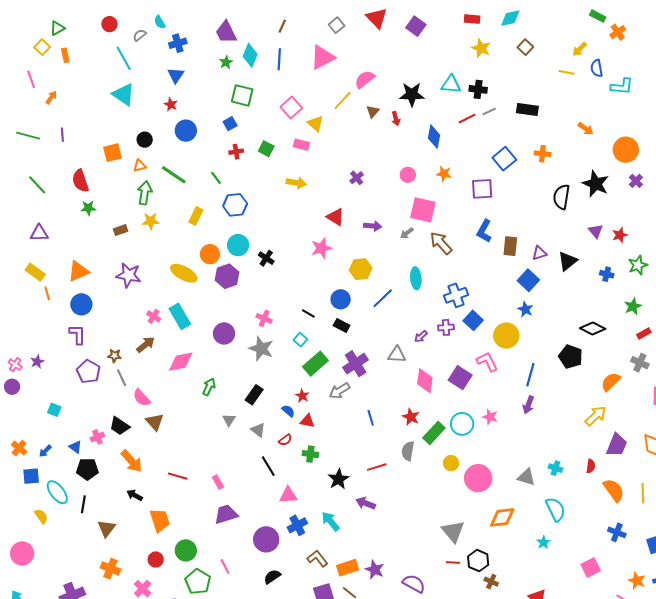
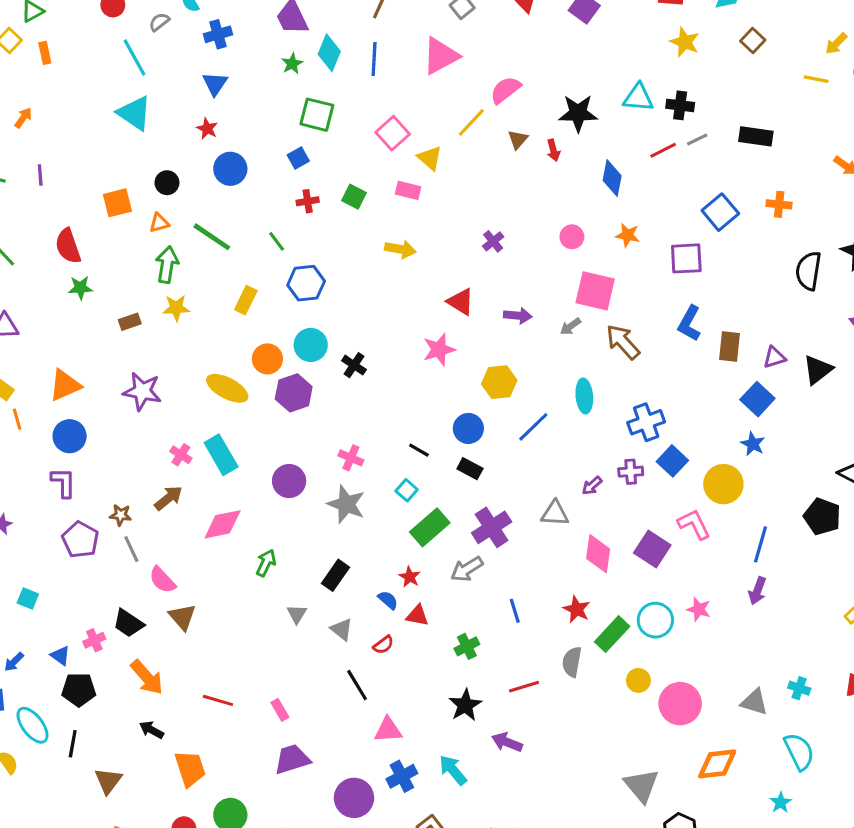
green cross: (310, 454) -> (467, 646), moved, turned -35

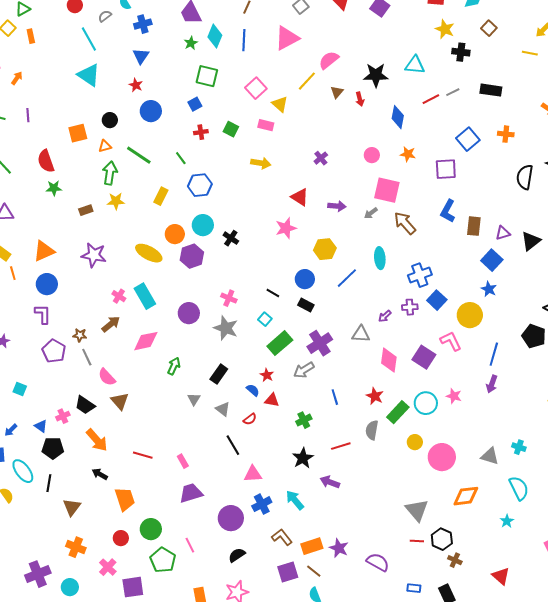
black cross: (680, 105) -> (461, 52), moved

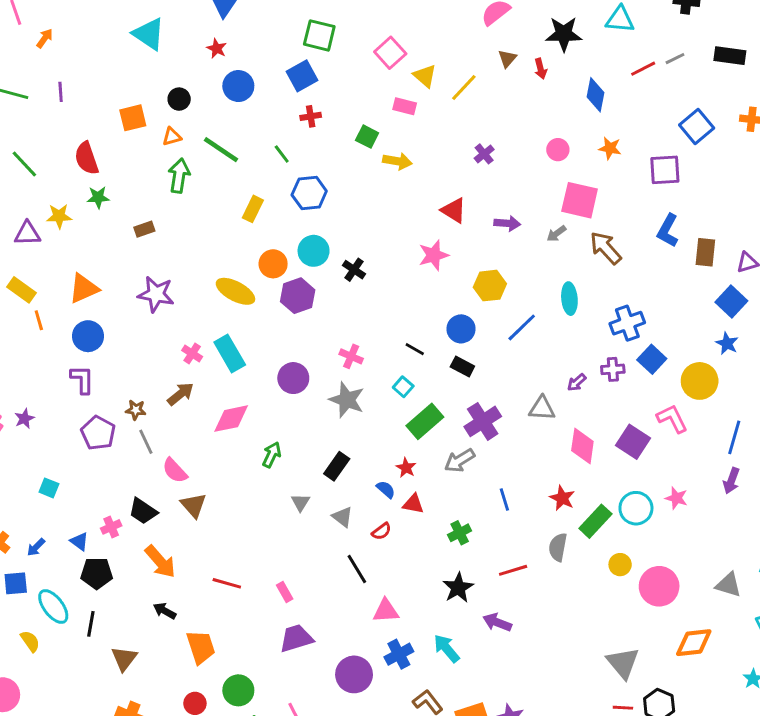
yellow line: (307, 81) -> (464, 87), moved
blue square: (195, 104) -> (302, 76), size x1.5
green square: (231, 129) -> (367, 137), moved
yellow star: (116, 201) -> (59, 216), moved

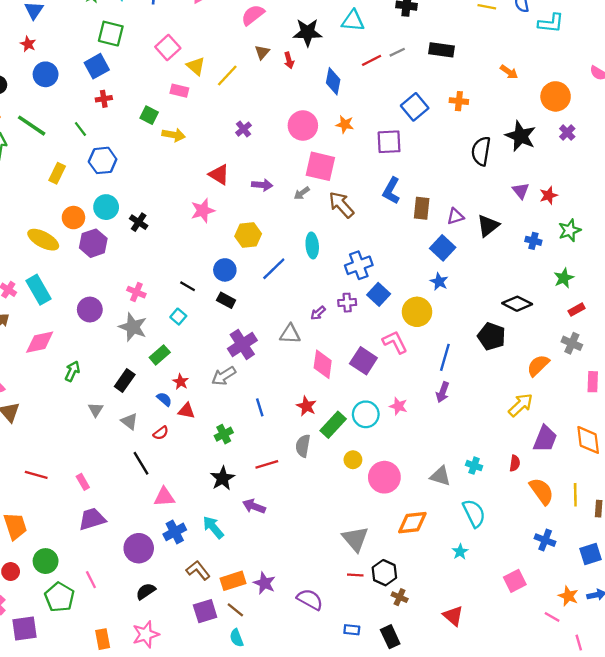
pink circle: (558, 150) -> (303, 126), size x1.6
green rectangle: (425, 421) -> (160, 355), moved, size x0.7

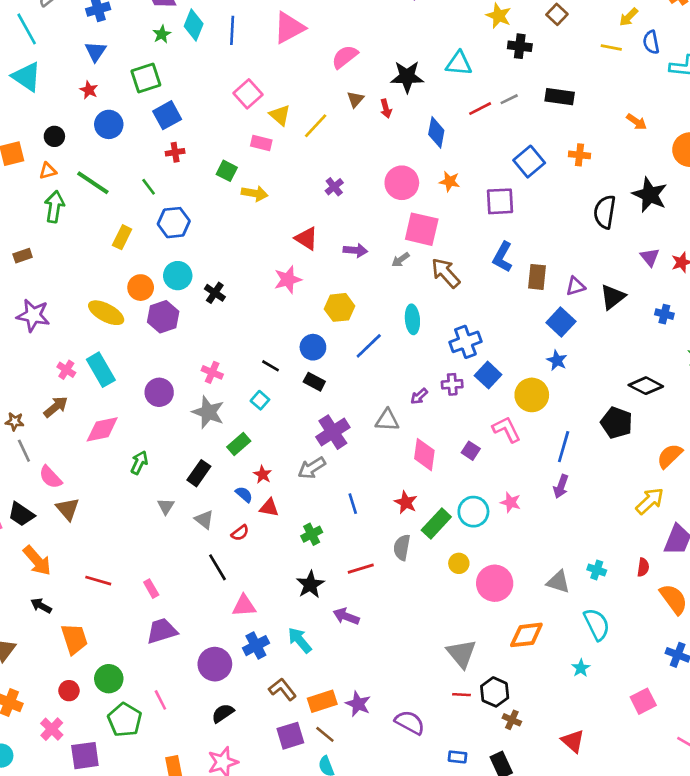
green square: (111, 34) -> (146, 78), moved, turned -32
purple square: (363, 361) -> (471, 451), size x0.6

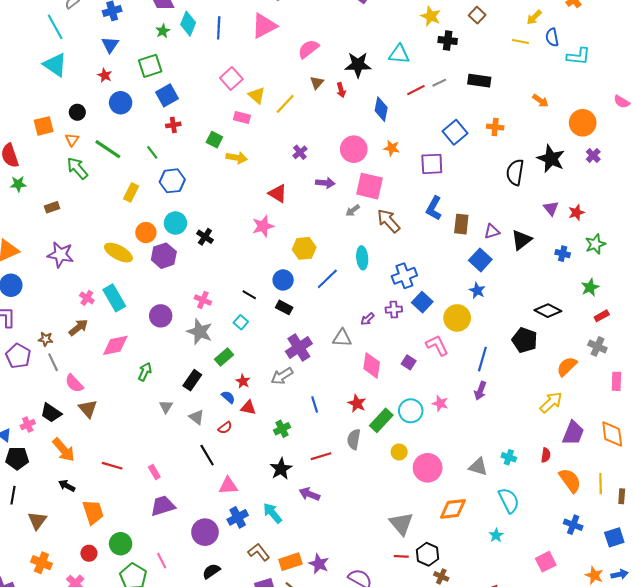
orange triangle: (48, 171) -> (72, 140), turned -40
green arrow: (54, 207) -> (77, 168), turned -50
purple arrow: (355, 250) -> (325, 183), moved

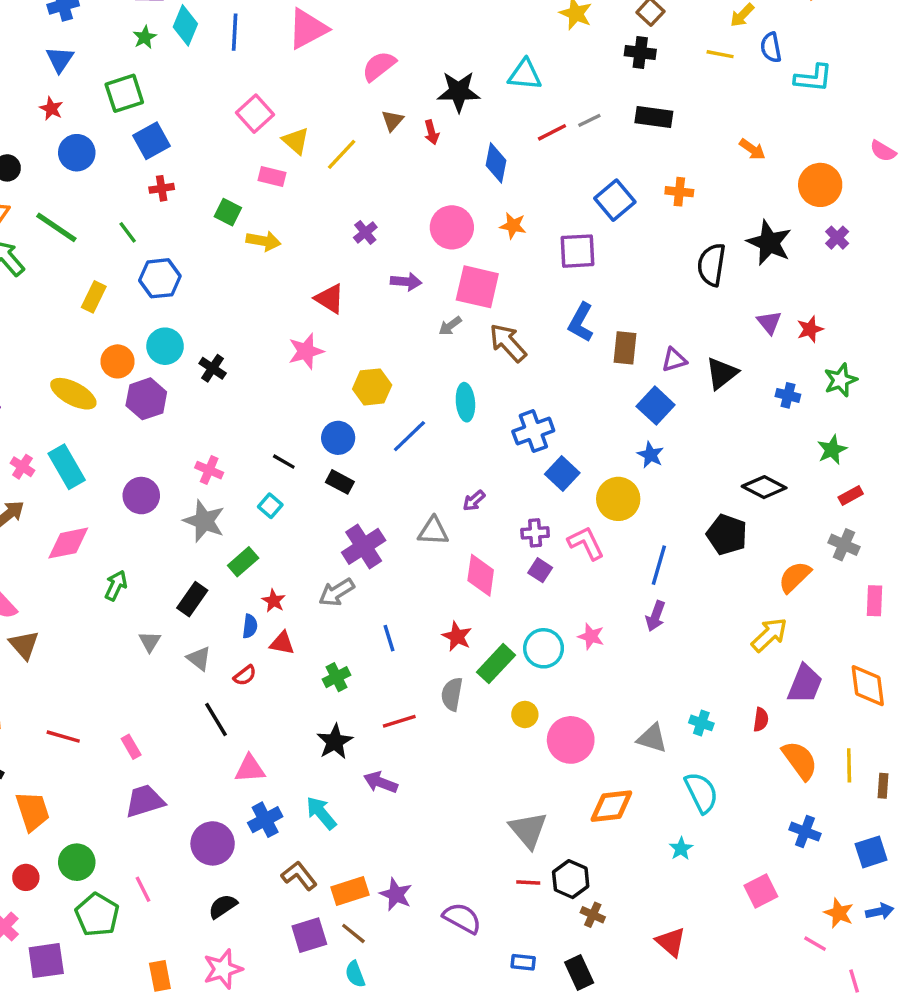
black cross: (448, 41) -> (640, 53), moved
purple cross: (394, 310) -> (535, 533), moved
blue semicircle: (228, 397) -> (250, 626), turned 56

